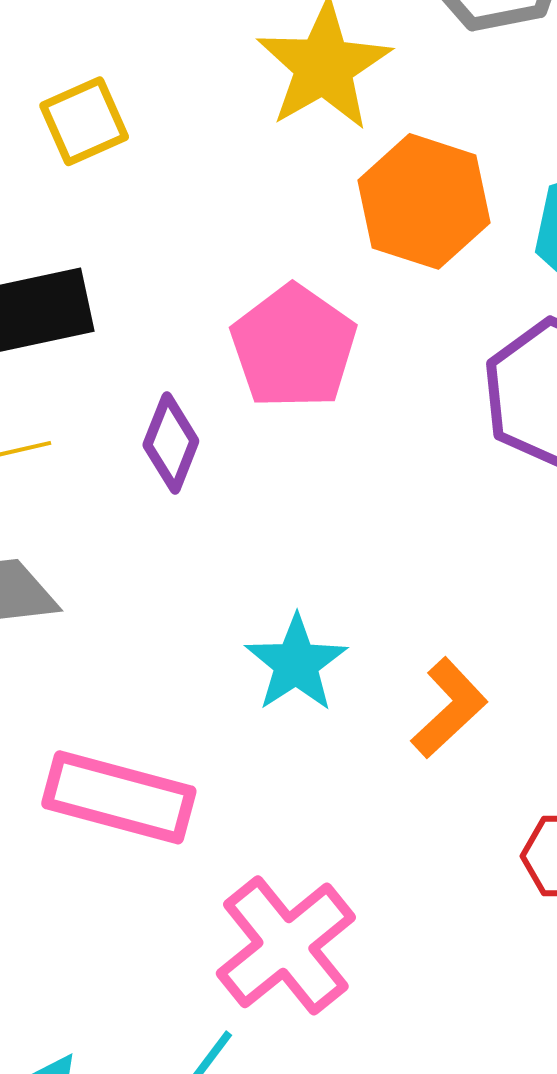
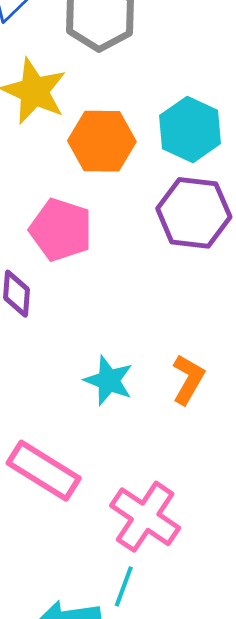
pink rectangle: (119, 797) -> (44, 471), turned 34

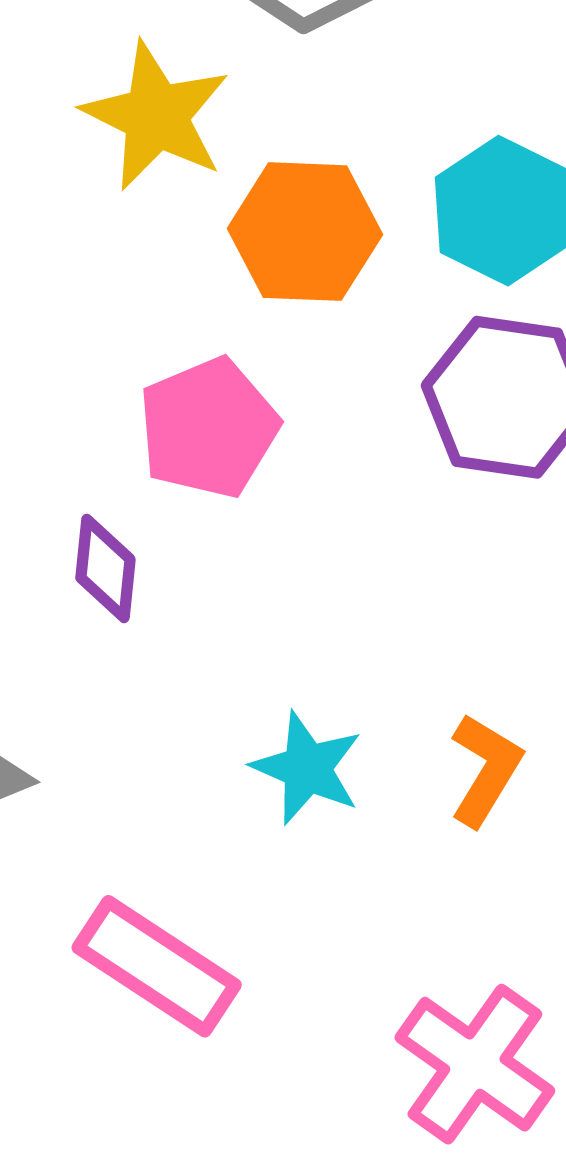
pink pentagon: (61, 230) -> (208, 428), turned 30
pink cross: (145, 517) -> (475, 1064), moved

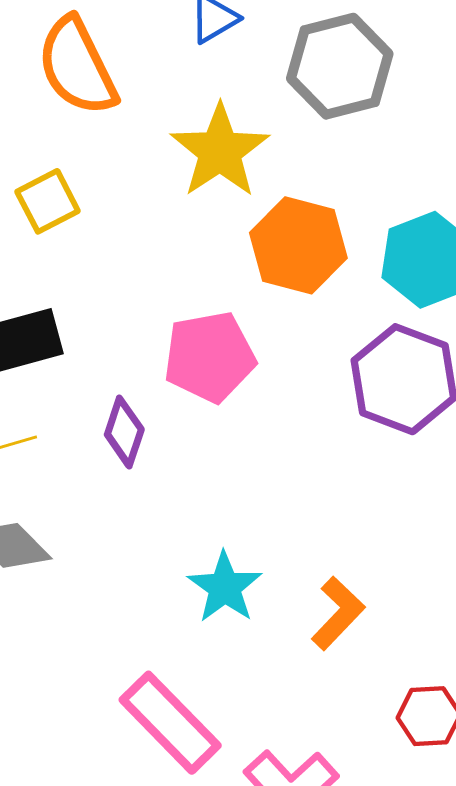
pink rectangle: (157, 966) -> (170, 723), moved

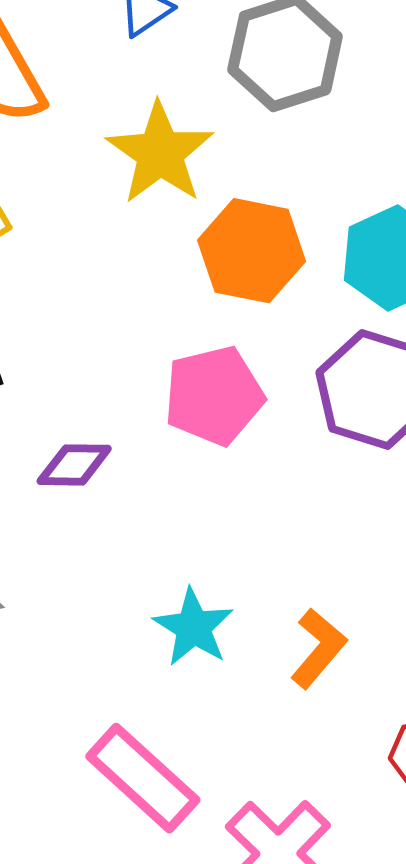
pink pentagon: (210, 357) -> (214, 396), moved
purple diamond: (124, 432) -> (74, 465), turned 76

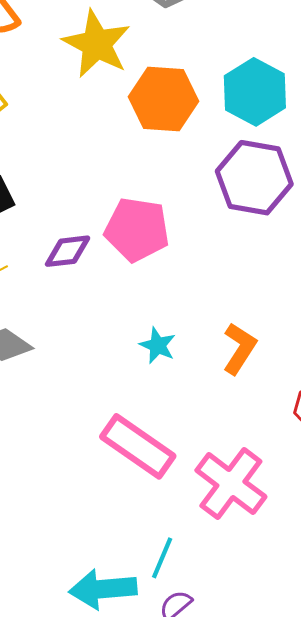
pink pentagon: (214, 396) -> (137, 229), moved, turned 30
cyan star: (193, 627) -> (158, 345), size x0.7

